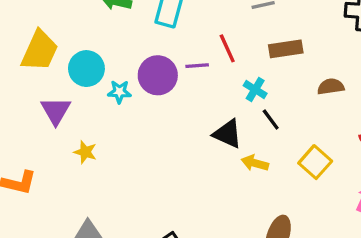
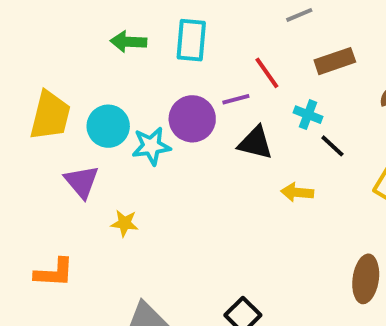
cyan star: (119, 92) -> (151, 146), size x1.4
black triangle: (228, 134) -> (255, 143), moved
yellow arrow: (255, 163) -> (297, 192), moved

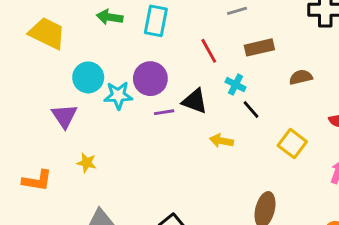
purple line: (236, 99) -> (164, 112), moved
yellow trapezoid: (50, 116) -> (47, 33), moved, turned -84
yellow star: (125, 223) -> (87, 163), moved

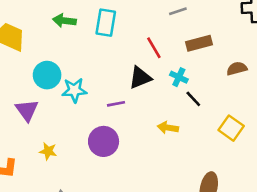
purple circle: (150, 79) -> (104, 141), moved
black triangle: (195, 101) -> (140, 78), moved, turned -40

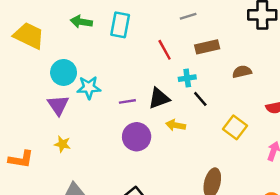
cyan cross: (179, 77) -> (187, 78), turned -35
black triangle: (140, 78) -> (159, 98), moved
purple triangle: (27, 110) -> (58, 105), moved
purple circle: (104, 141) -> (137, 137), moved

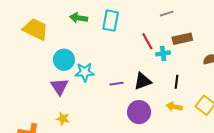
cyan cross: (187, 78) -> (163, 53), moved
black line: (200, 99) -> (177, 82), turned 48
yellow arrow: (176, 125) -> (174, 107), moved
purple circle: (137, 137) -> (139, 112), moved

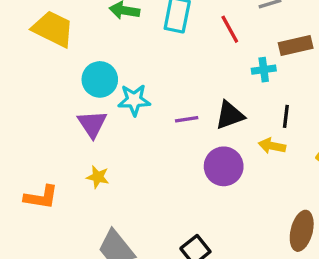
red line: (147, 41) -> (230, 29), moved
yellow arrow: (174, 107) -> (272, 146), moved

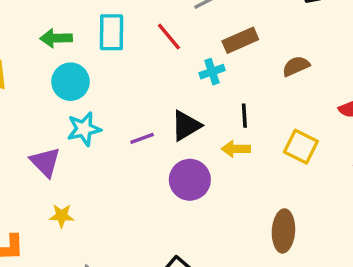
cyan circle: (100, 79) -> (71, 82), moved

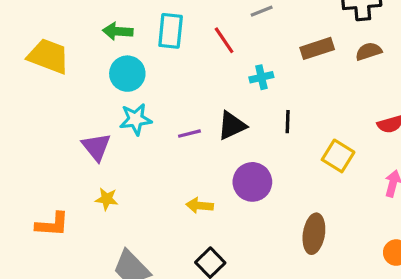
brown rectangle: (240, 40) -> (317, 48), moved
brown semicircle: (296, 66) -> (369, 51), moved
yellow arrow: (236, 149) -> (200, 206), moved
purple circle: (190, 180) -> (252, 182), moved

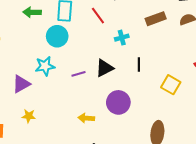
cyan circle: (127, 74) -> (57, 36), moved
purple triangle: (96, 147) -> (21, 84), turned 42

